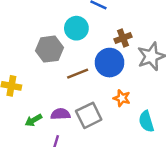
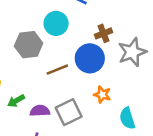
green arrow: (33, 120) -> (16, 101), moved

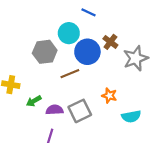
brown cross: (104, 33) -> (110, 42), turned -32
blue circle: (90, 58) -> (87, 52), moved
cyan semicircle: (127, 118) -> (131, 116), turned -84

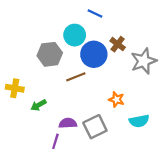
purple semicircle: (55, 110) -> (68, 123), moved
gray square: (80, 111) -> (95, 127), moved

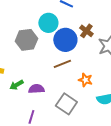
brown line: (76, 77) -> (62, 64), moved
purple semicircle: (68, 123) -> (36, 89), moved
gray square: (95, 127) -> (66, 104), turned -30

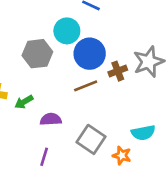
brown cross: (86, 31) -> (118, 71), moved, turned 32
orange star: (85, 80) -> (122, 155), moved
green arrow: (16, 85) -> (24, 102), moved

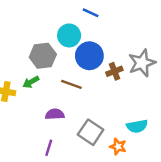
brown line: (86, 86) -> (71, 84), moved, turned 42
green arrow: (24, 102) -> (31, 82), moved

